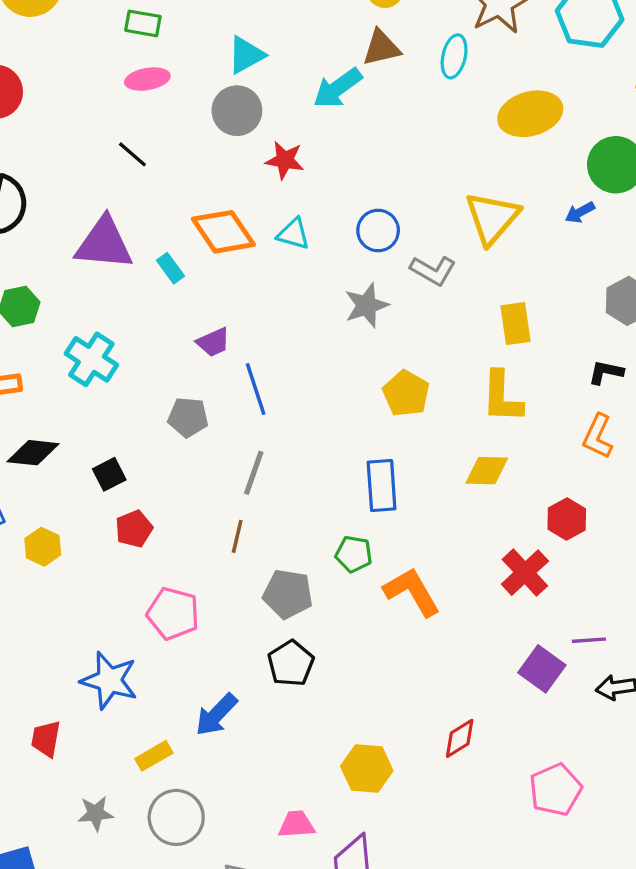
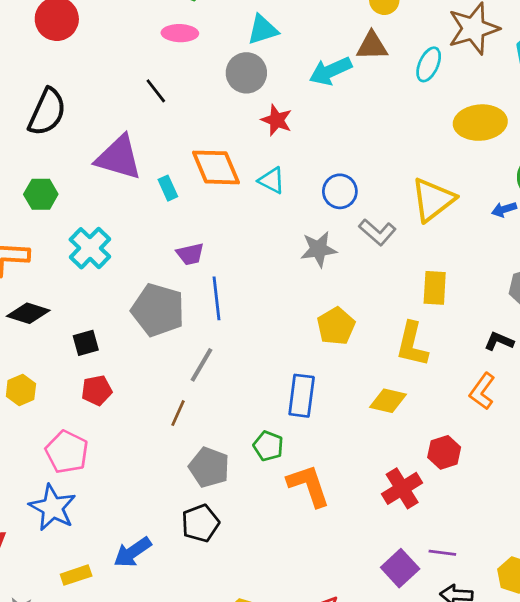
gray pentagon: (188, 417) -> (158, 310), size x1.6
pink pentagon: (173, 614) -> (67, 452), moved

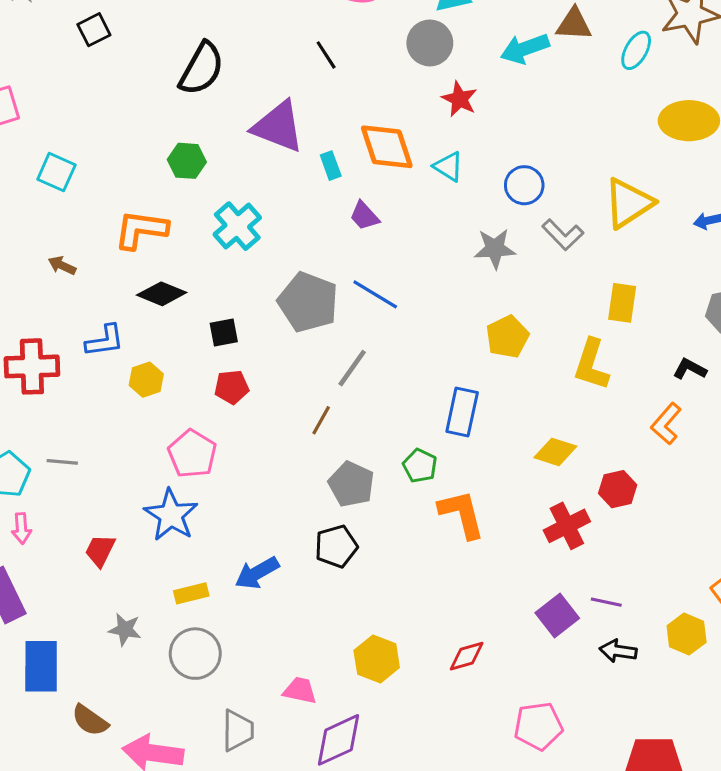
purple trapezoid: (190, 254) -> (364, 216), moved, turned 56
blue line: (216, 298) -> (375, 294), turned -57
yellow diamond: (388, 401) -> (555, 452), moved

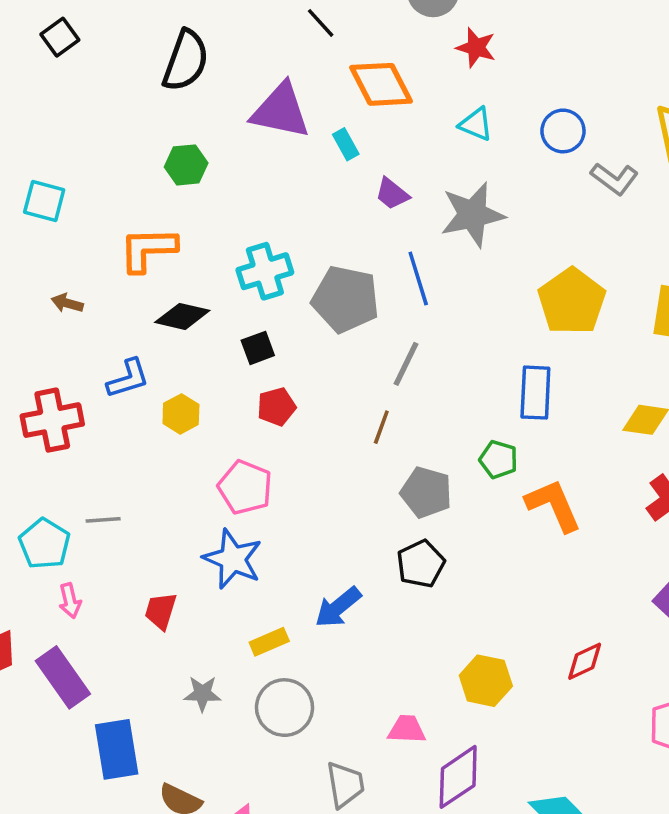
orange diamond: (387, 147) -> (381, 84), moved
cyan cross: (237, 226) -> (265, 271), moved, turned 33
gray star: (495, 249) -> (473, 215), moved, size x1.4
blue line: (375, 294) -> (418, 278), turned 51
yellow pentagon: (507, 337) -> (572, 301), size x1.4

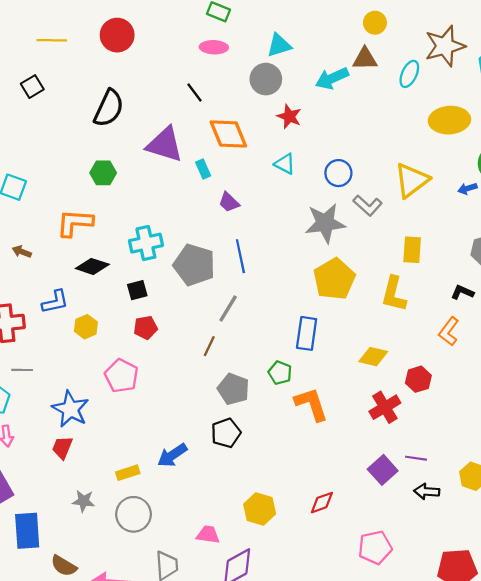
gray star: (473, 215) -> (325, 223), moved
gray line: (103, 520) -> (22, 370), moved
blue star: (233, 559) -> (70, 409), moved

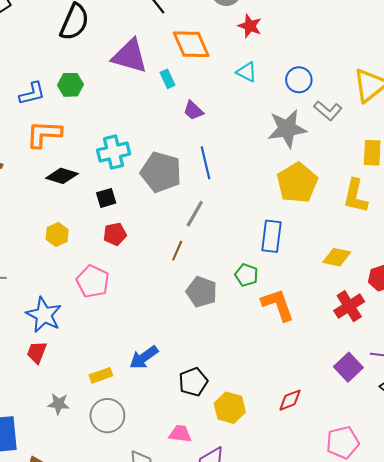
blue L-shape: (55, 302) -> (32, 94), moved
black pentagon: (226, 433) -> (193, 382), moved

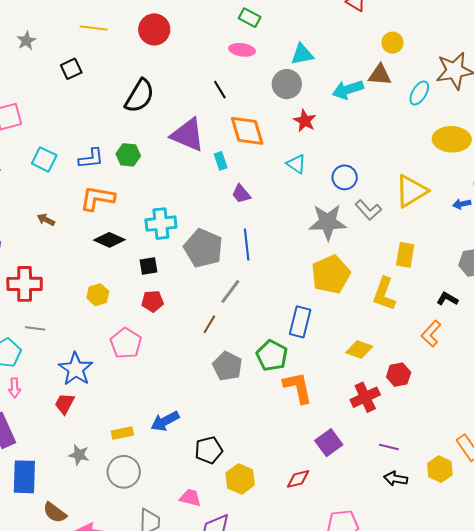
green pentagon: (247, 275) -> (272, 356), size x1.4
purple square: (348, 367) -> (329, 443), moved

